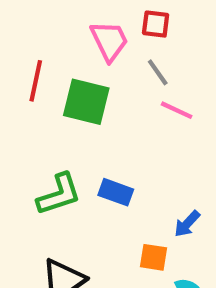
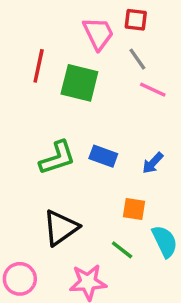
blue arrow: (187, 224) -> (153, 163), moved

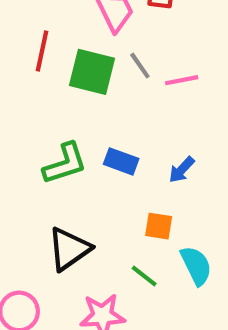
gray line: (137, 59) -> (140, 66), moved
pink line: (153, 90) -> (182, 80), turned -36

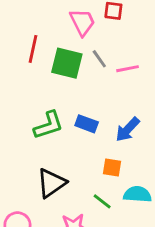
blue arrow: (182, 170) -> (128, 129), size x1.4
cyan semicircle: (196, 266) -> (137, 194), turned -60

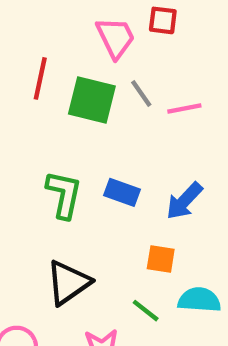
green L-shape: (48, 125) -> (64, 195), turned -60

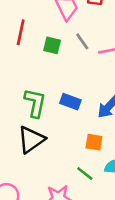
green square: (92, 100) -> (52, 45), size x0.6
black triangle: (68, 283) -> (31, 140), moved

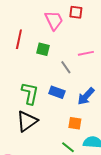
gray line: (82, 41) -> (66, 67), moved

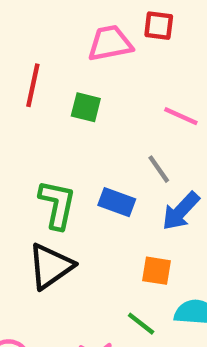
pink trapezoid: (54, 20) -> (110, 43), turned -75
pink line: (86, 53) -> (181, 116), turned 35
gray line: (66, 67) -> (159, 169), moved

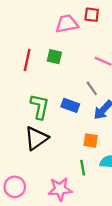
red line: (33, 85) -> (27, 60), moved
green line: (141, 324) -> (83, 168), turned 42

